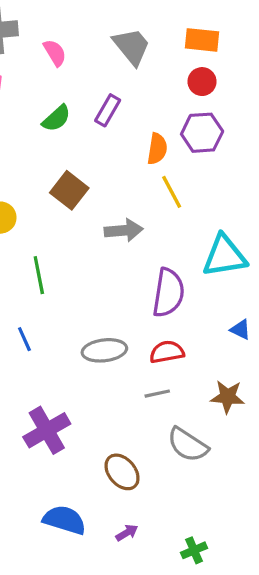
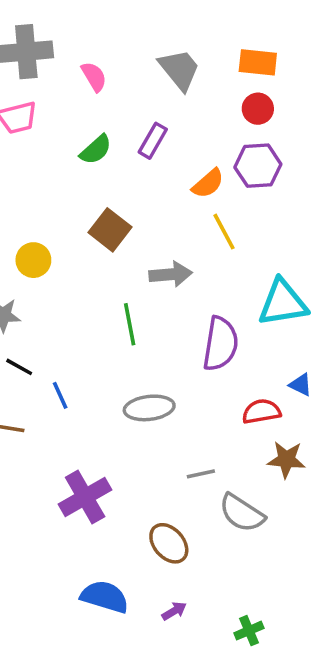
orange semicircle: (157, 149) -> (208, 183), turned 40
green line: (39, 275) -> (130, 324), moved
red semicircle: (167, 352) -> (261, 411), moved
gray line: (157, 394) -> (201, 474), moved

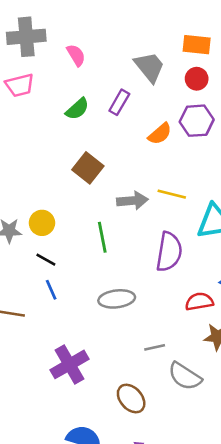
gray trapezoid: (179, 69) -> (149, 67), moved
yellow line: (224, 232) -> (172, 194), moved, turned -48
yellow circle: (33, 260) -> (42, 223), moved
black line: (19, 367) -> (46, 260), moved

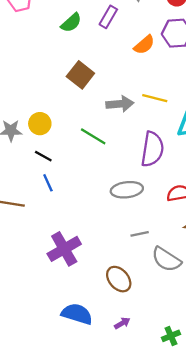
green line: (102, 237) -> (93, 136), turned -48
gray ellipse: (117, 299) -> (127, 190), moved

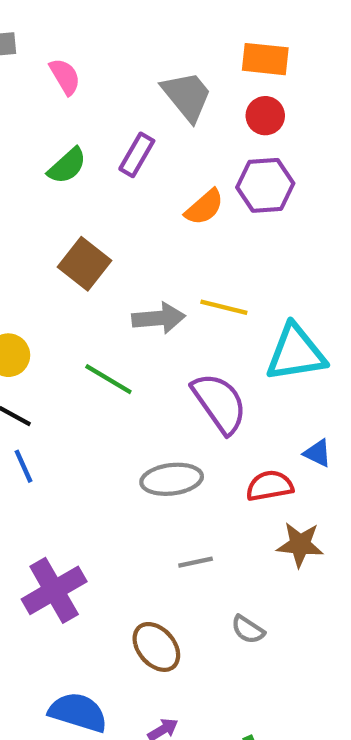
purple semicircle: (152, 149) -> (220, 403), turned -44
gray semicircle: (166, 259) -> (248, 630), moved, size x0.6

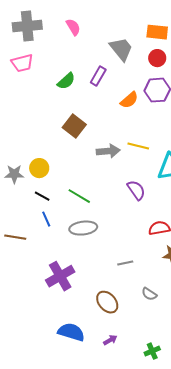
pink semicircle: (65, 76) -> (73, 27), moved
green line: (108, 379) -> (79, 196), moved
purple semicircle: (220, 403) -> (136, 190), size x0.7
gray ellipse: (172, 479) -> (83, 228), moved

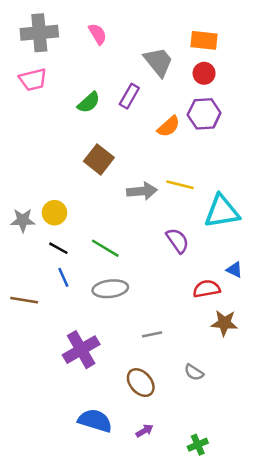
gray line: (125, 263) -> (152, 334), moved

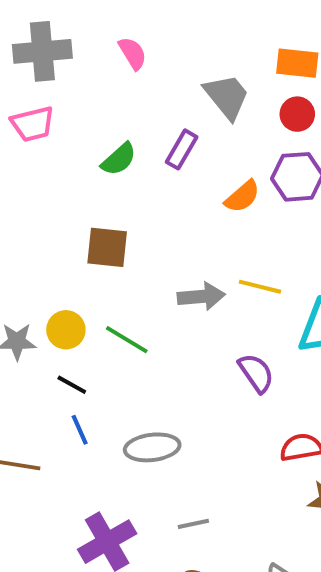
brown square: (99, 159) -> (107, 247), moved, turned -32
green line: (105, 248) -> (127, 340), moved
gray line: (152, 334) -> (193, 524), moved

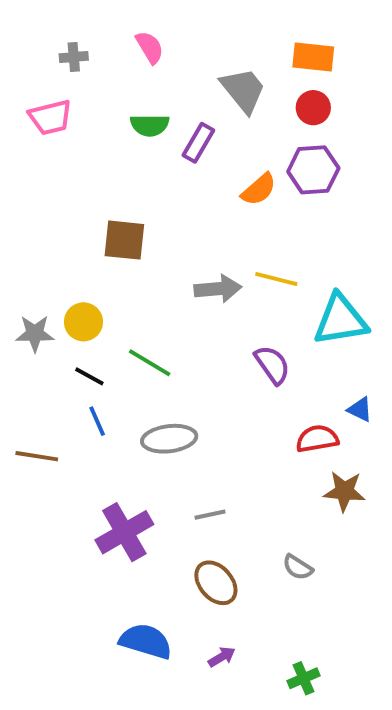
gray cross: (42, 51) -> (74, 57), moved, size x0.5
green semicircle: (119, 159) -> (150, 125), moved, turned 42
green line: (127, 340) -> (150, 363), moved

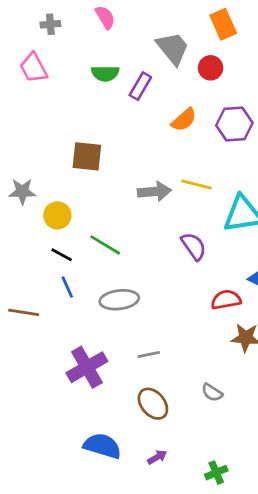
orange rectangle: (313, 57) -> (223, 24), turned 60
red circle: (313, 108) -> (211, 68), moved
pink trapezoid: (50, 117) -> (34, 68), turned 76
purple hexagon: (313, 170) -> (234, 124), moved
gray star: (35, 334) -> (22, 192), moved

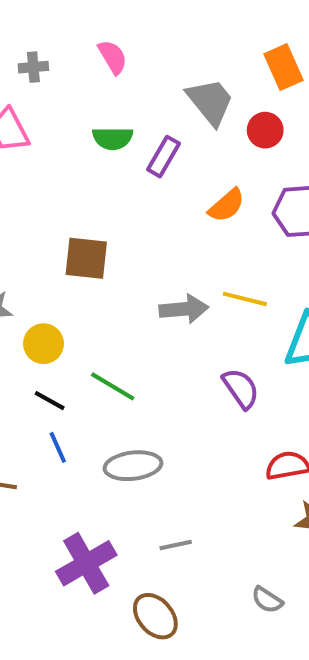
brown ellipse: (153, 404) -> (155, 616), moved

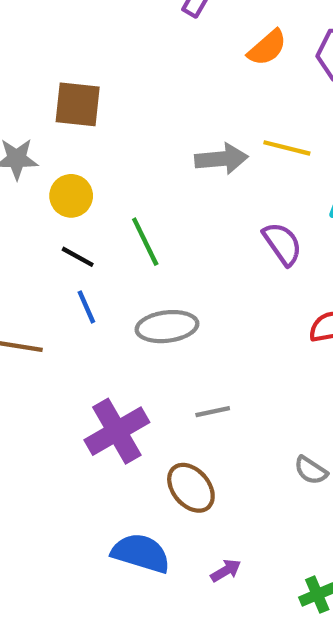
brown square: (86, 258) -> (78, 104), moved
green line: (113, 386) -> (145, 242), turned 33

